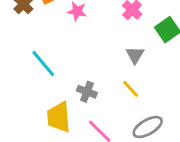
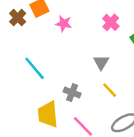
gray triangle: (135, 55) -> (101, 62), moved

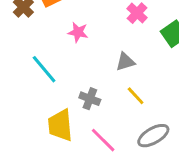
pink star: (64, 24) -> (78, 32), moved
gray triangle: (101, 62) -> (125, 62), turned 42

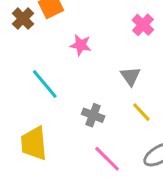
gray triangle: (125, 62) -> (130, 76), turned -48
yellow trapezoid: (60, 125) -> (34, 143), moved

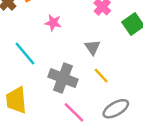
gray cross: (93, 115) -> (63, 78), size x1.6

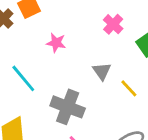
yellow line: (101, 76) -> (129, 88), moved

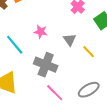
pink star: (56, 43) -> (41, 32), moved

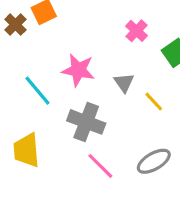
pink star: (41, 32) -> (78, 70), size x1.5

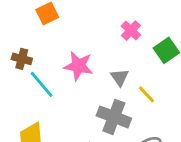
brown cross: (15, 25) -> (22, 59), moved, turned -30
gray cross: (86, 122) -> (114, 117), moved

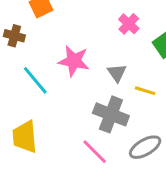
brown cross: (22, 59) -> (14, 36), moved
yellow line: (146, 94) -> (145, 91), turned -30

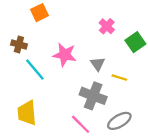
brown cross: (14, 36) -> (19, 44), moved

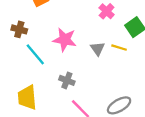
yellow line: (119, 78) -> (119, 48), moved
gray cross: (93, 96) -> (67, 80), moved, size x0.6

